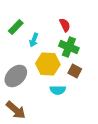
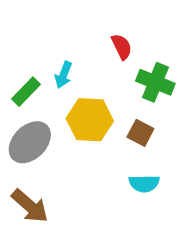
green rectangle: (16, 27) -> (26, 92), moved
green cross: (69, 47) -> (155, 82), moved
cyan semicircle: (58, 90) -> (144, 183), moved

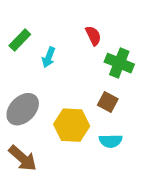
green rectangle: (26, 92) -> (20, 40), moved
yellow hexagon: (90, 120) -> (72, 125), moved

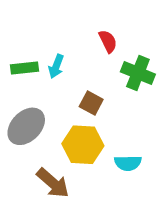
green rectangle: (20, 40) -> (25, 68), moved, turned 40
brown square: (108, 102) -> (91, 103), moved
brown arrow: (23, 158) -> (53, 183), moved

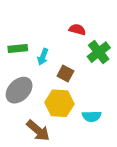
red semicircle: (108, 41) -> (77, 29), turned -49
cyan arrow: (56, 66) -> (43, 57), moved
green cross: (138, 73) -> (99, 52), turned 30

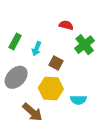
green rectangle: (18, 49) -> (15, 42), turned -56

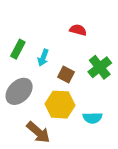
green cross: (85, 45) -> (100, 67), moved

